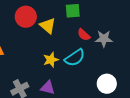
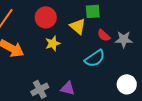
yellow triangle: (48, 26) -> (78, 26), moved
yellow star: (51, 60) -> (53, 43), moved

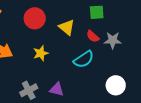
green square: (93, 11) -> (97, 12), moved
yellow star: (53, 43) -> (41, 53), moved

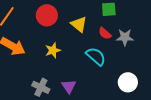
cyan semicircle: (84, 59) -> (96, 56), turned -105
purple triangle: (57, 89) -> (69, 86), turned 42
gray cross: (29, 90) -> (41, 87), turned -36

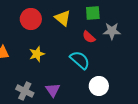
yellow triangle: (79, 24) -> (63, 18), moved
gray star: (125, 37) -> (112, 31), moved
white circle: (128, 82) -> (99, 86), moved

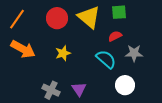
yellow triangle: (63, 18) -> (89, 17), size x1.4
gray star: (112, 31) -> (134, 53), moved
red semicircle: (89, 37) -> (115, 36), turned 112

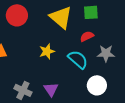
red circle: (57, 18) -> (17, 15), moved
yellow star: (63, 53) -> (47, 51), moved

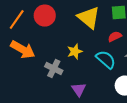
gray cross: (23, 90) -> (54, 69), moved

